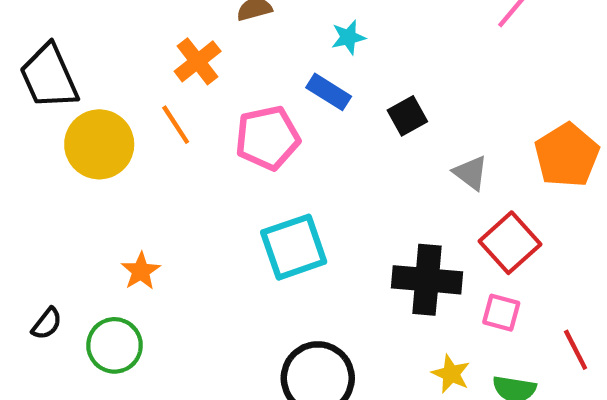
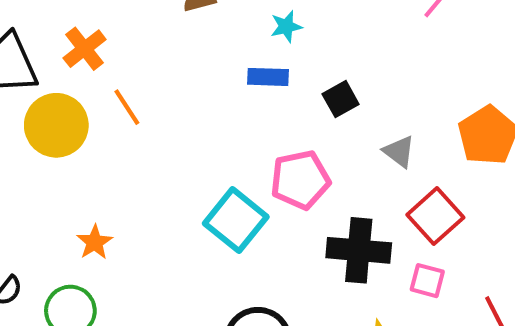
orange cross: (198, 61) -> (85, 49), moved
blue rectangle: (329, 92) -> (268, 77), turned -30
pink pentagon: (267, 138) -> (300, 180), moved
cyan square: (294, 247) -> (236, 220), turned -32

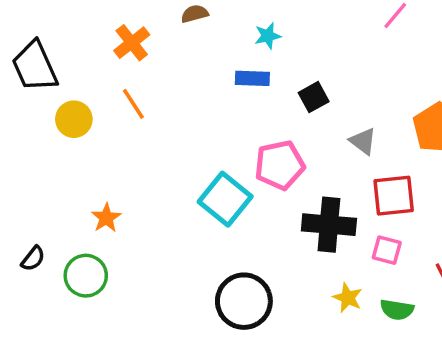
orange cross: (85, 49) -> (132, 43), moved
yellow circle: (56, 125) -> (74, 119), size x0.7
red square: (435, 216) -> (394, 196), turned 36

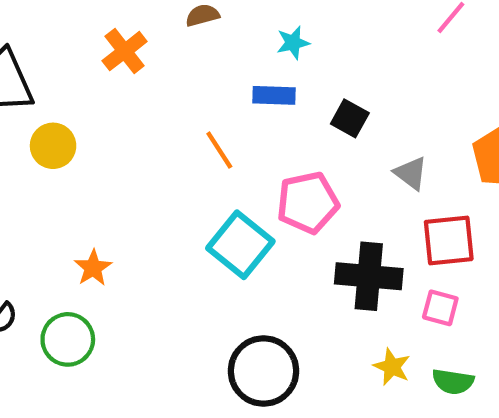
black square: (314, 97) -> (350, 118), turned -32
orange line: (133, 104) -> (219, 150), moved

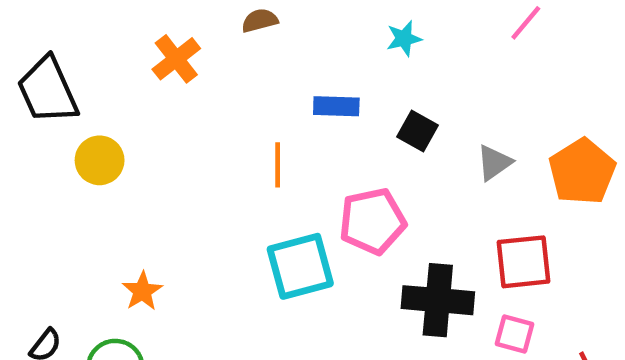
cyan star: (293, 43) -> (404, 39), moved
orange line: (219, 150) -> (278, 165), turned 33
gray triangle: (411, 173) -> (494, 163), moved, turned 48
cyan square: (240, 245) -> (300, 266), turned 36

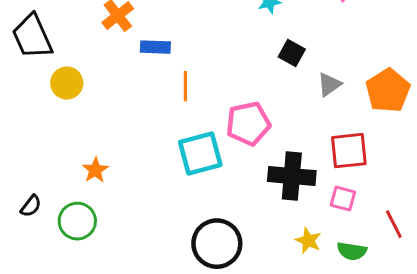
blue rectangle: (336, 106) -> (155, 47), moved
black square: (418, 131) -> (292, 53), moved

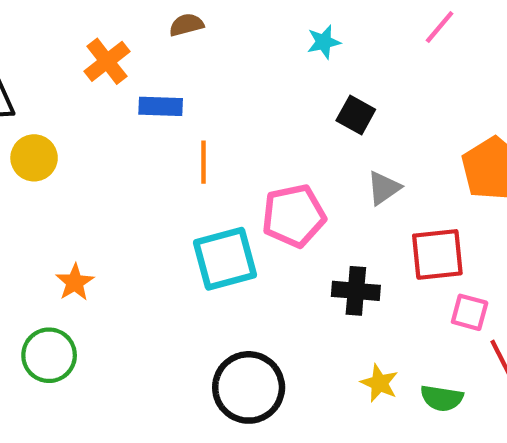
gray triangle: (329, 85) -> (384, 188), moved
black cross: (292, 176) -> (356, 291), size x0.7
pink square: (343, 199) -> (470, 312), moved

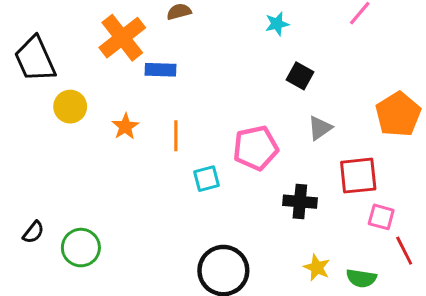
orange cross: (107, 61) -> (122, 38), size x1.4
orange line: (204, 162) -> (176, 136), moved
cyan square: (225, 259) -> (207, 179), size x0.6
orange star: (75, 282) -> (125, 127), moved

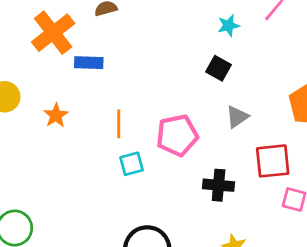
cyan star: (277, 24) -> (229, 26), moved
orange line: (176, 136) -> (119, 124), moved

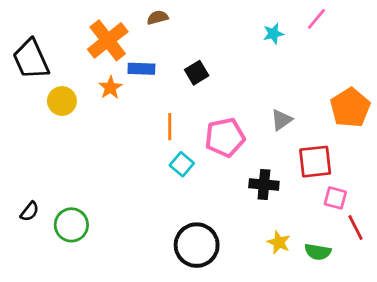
black square: (219, 68) -> (197, 73), moved, turned 30
orange star: (56, 115) -> (110, 88), moved
cyan square: (132, 164) -> (182, 164), turned -35

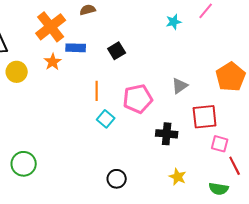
black circle: (197, 245) -> (117, 179), size x0.6
green semicircle: (318, 252) -> (219, 189), moved

